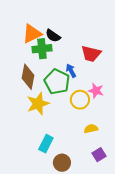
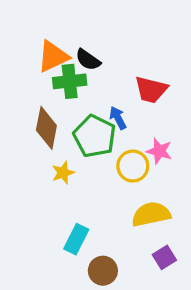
yellow star: (38, 104) -> (63, 173), size x0.6
yellow semicircle: (91, 129) -> (151, 214), size x1.6

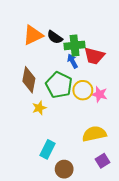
green cross: (70, 81) -> (75, 45), moved
blue arrow: (118, 118) -> (72, 61), moved
yellow circle: (133, 166) -> (83, 90), moved

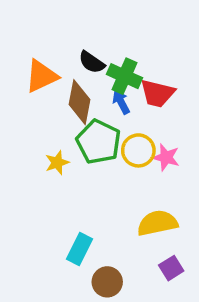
orange triangle: (33, 35) -> (41, 76), moved
green cross: (75, 45) -> (125, 76), turned 30
brown diamond: (29, 80) -> (80, 102), moved
yellow star: (39, 108) -> (57, 163), moved

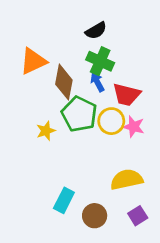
black semicircle: (92, 62) -> (96, 31), moved, turned -65
red trapezoid: (157, 93) -> (127, 95), moved
brown circle: (107, 282) -> (95, 216), moved

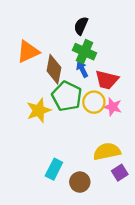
black semicircle: (96, 31) -> (81, 26), turned 144
yellow star: (46, 131) -> (39, 110), size x1.5
purple square: (138, 216) -> (120, 173), moved

